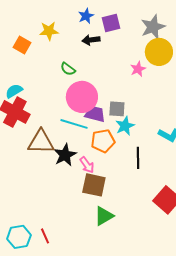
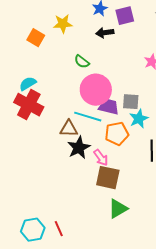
brown triangle: (41, 142) -> (69, 129), moved, size x0.7

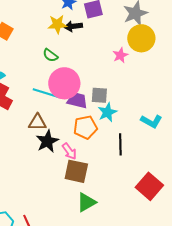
yellow star: (63, 24) -> (57, 24), moved
cyan line: (88, 117) -> (46, 93), moved

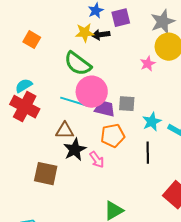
green semicircle: (50, 55) -> (78, 64), size x1.8
cyan star: (107, 112) -> (152, 122), moved
brown square: (76, 171) -> (46, 174), moved

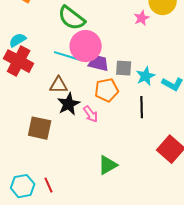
gray square: (127, 104) -> (124, 68), moved

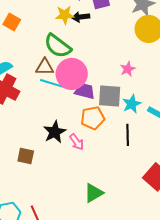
pink star: (142, 18) -> (128, 69), moved
gray square: (124, 68) -> (110, 96), size x1.4
brown triangle: (59, 85) -> (45, 67), moved
brown square: (40, 128) -> (26, 156), size x0.7

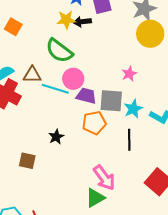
brown triangle: (45, 67) -> (32, 75), moved
pink circle: (72, 74) -> (73, 79), size x0.7
black star: (55, 132) -> (56, 137), size x0.7
pink arrow: (77, 142) -> (104, 178), moved, size x1.5

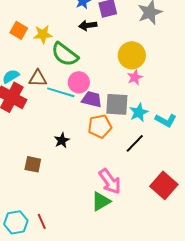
yellow star: (66, 20) -> (43, 34), moved
yellow circle: (150, 34) -> (132, 55), moved
black line: (129, 140) -> (135, 143), turned 45

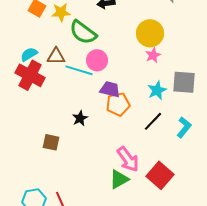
purple trapezoid: (92, 99) -> (110, 89), moved
gray square: (117, 104) -> (184, 82), moved
cyan L-shape: (166, 120) -> (184, 127), moved, turned -80
red square: (164, 185) -> (160, 175), moved

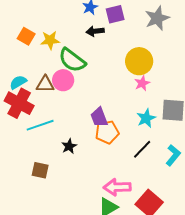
pink circle: (97, 60) -> (63, 80), moved
cyan line: (79, 70) -> (40, 125), moved, turned -36
purple trapezoid: (110, 89) -> (99, 117), turned -125
pink arrow: (128, 159) -> (117, 187), turned 124

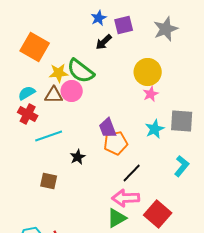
black arrow: (95, 31) -> (104, 42), turned -36
orange square: (26, 36) -> (35, 47), size x1.6
yellow star: (50, 40) -> (59, 73), moved
red cross: (19, 103) -> (28, 114), size x0.7
black line: (142, 149) -> (132, 173), moved

